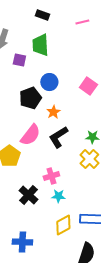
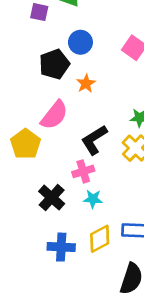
black L-shape: (58, 137) -> (94, 140), moved
blue cross: (22, 242) -> (61, 247), moved

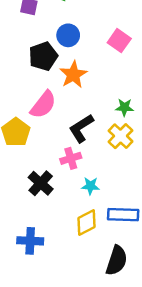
orange star: (86, 83) -> (73, 75), size x1.5
cyan star: (93, 199) -> (90, 186), moved
blue cross: (61, 247) -> (30, 241), moved

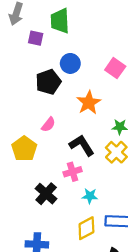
orange star: (73, 75) -> (89, 103), moved
pink semicircle: (43, 105) -> (48, 125), size x0.6
black L-shape: (81, 128) -> (82, 145), turned 90

